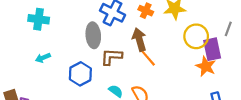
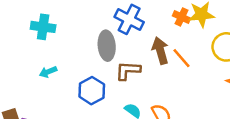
orange cross: (146, 11) -> (182, 17), moved
orange line: (148, 58) -> (182, 58), moved

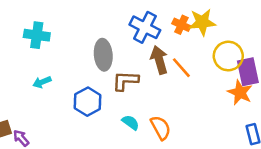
blue cross: (129, 19) -> (145, 27), moved

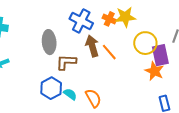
blue hexagon: (88, 102) -> (51, 88), moved

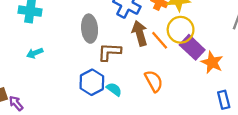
yellow circle: (145, 43) -> (181, 30), moved
purple rectangle: (160, 55) -> (192, 47), moved, turned -35
orange semicircle: (93, 98) -> (154, 81), moved

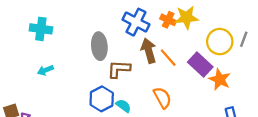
yellow circle: (181, 30) -> (220, 42), moved

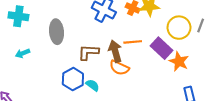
gray ellipse: (99, 46) -> (57, 32), moved
brown arrow: (149, 51) -> (115, 51), moved
orange line: (168, 58) -> (133, 42), turned -54
orange semicircle: (162, 98) -> (119, 68), moved, turned 144

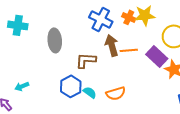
brown arrow: (115, 51) -> (112, 45), moved
cyan arrow: (23, 53) -> (22, 86), moved
orange semicircle: (119, 68) -> (116, 93), moved, turned -42

